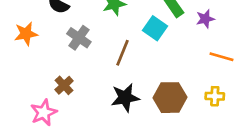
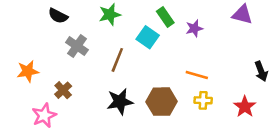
orange star: (26, 34) -> (28, 71), moved
orange line: (222, 57) -> (197, 75), moved

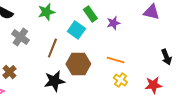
yellow cross: (203, 100) -> (120, 80), turned 32
brown hexagon: (161, 102) -> (78, 64), moved
red star: (245, 107) -> (153, 85), turned 30

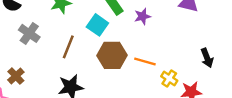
brown hexagon: (78, 64) -> (112, 55), moved
yellow cross: (120, 80) -> (169, 78), moved

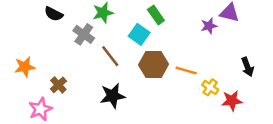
purple star: (142, 16) -> (209, 26), moved
gray cross: (29, 33) -> (84, 34), moved
brown line: (68, 47) -> (110, 56), turned -60

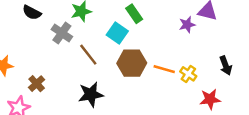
yellow cross: (210, 87) -> (188, 74), moved

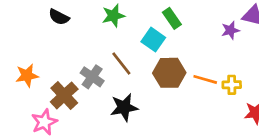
gray cross: (62, 33) -> (92, 77), moved
yellow cross: (188, 74) -> (232, 85), turned -35
brown cross: (37, 84) -> (64, 95), size x1.5

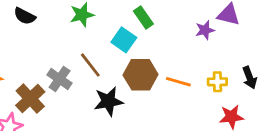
yellow cross: (232, 85) -> (217, 82), moved
black star: (124, 107) -> (108, 101), moved

